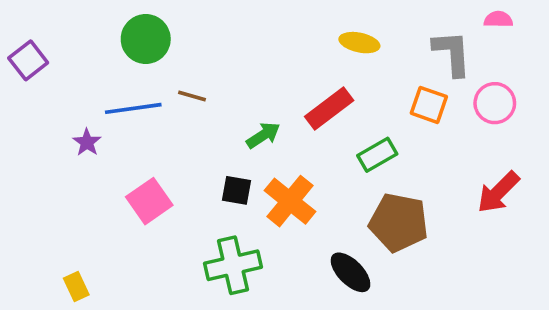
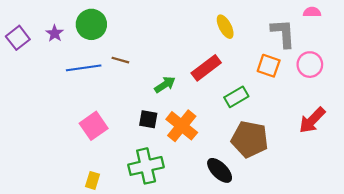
yellow ellipse: (359, 43) -> (225, 27), turned 50
purple star: (87, 142) -> (55, 33), moved
yellow rectangle: (76, 287) -> (93, 180), moved, turned 42

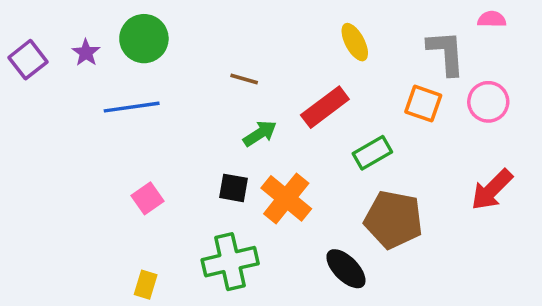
brown line: (120, 60) -> (244, 79), moved
pink square: (94, 126) -> (147, 198), size x0.7

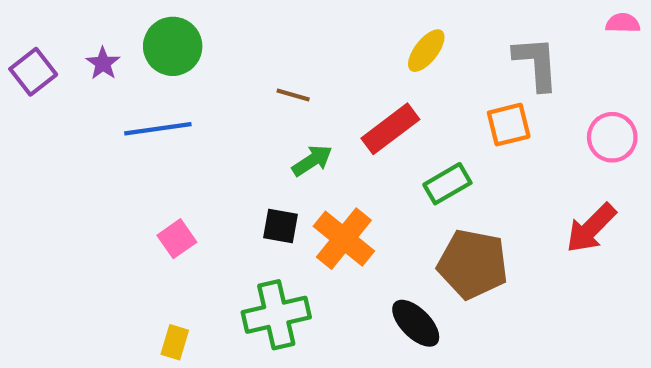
pink semicircle: (492, 19) -> (623, 23), moved
yellow ellipse: (355, 42) -> (426, 51), turned 66
pink circle: (488, 102) -> (612, 137), moved
orange square: (423, 104) -> (509, 125), turned -33

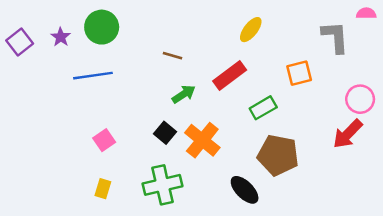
gray L-shape: (536, 63) -> (335, 37), moved
pink circle: (612, 137) -> (360, 99), moved
black square: (280, 226) -> (165, 133), turned 30
yellow rectangle: (175, 342) -> (103, 189), moved

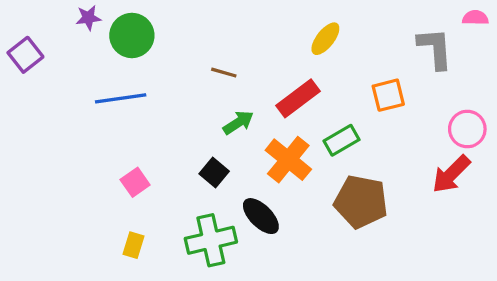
purple star: (61, 37) -> (88, 18), moved, turned 30
orange cross: (202, 140) -> (288, 160), moved
black ellipse: (245, 190) -> (261, 216), moved

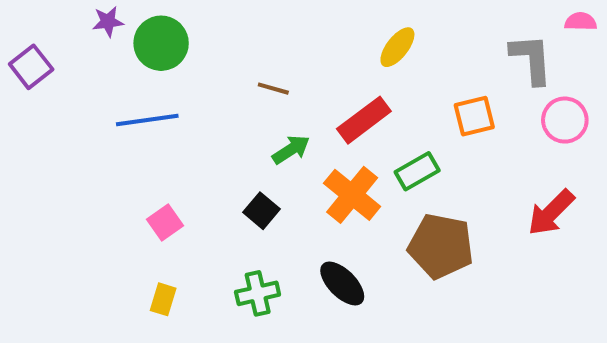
pink circle: (467, 129) -> (565, 120), moved
black ellipse: (261, 216) -> (342, 284), moved
green cross: (211, 240) -> (258, 293), size x0.7

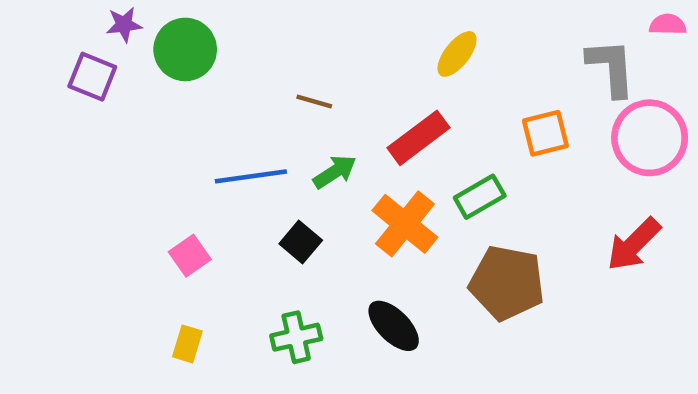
purple square: (31, 67) -> (92, 77), moved, turned -30
blue line: (147, 120) -> (251, 176), moved
pink circle: (565, 120) -> (650, 138), size x1.4

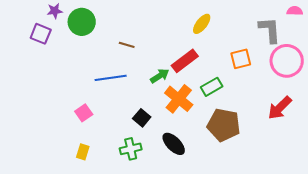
brown line: (314, 102) -> (127, 45), moved
green arrow: (335, 172) -> (160, 76), moved
black square: (301, 242) -> (142, 118), moved

